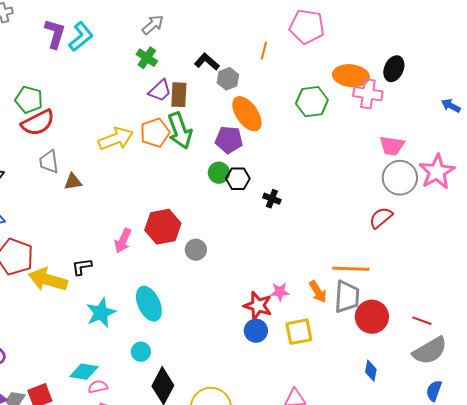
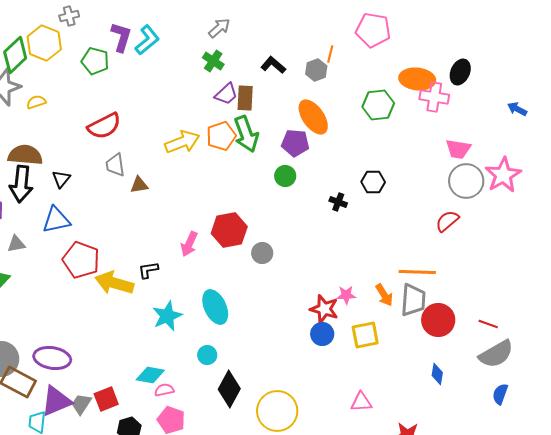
gray hexagon: (228, 79) -> (316, 70), moved
green pentagon: (29, 100) -> (95, 61), moved
black hexagon: (238, 179) -> (373, 182), moved

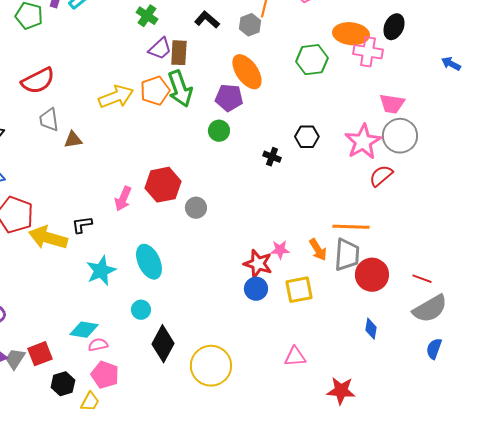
pink star: (503, 175) -> (363, 142), moved

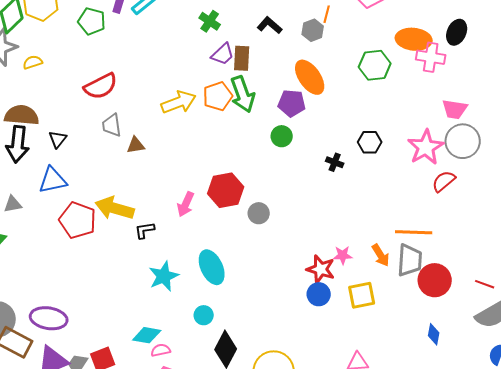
yellow arrow: (48, 238) -> (115, 208), moved

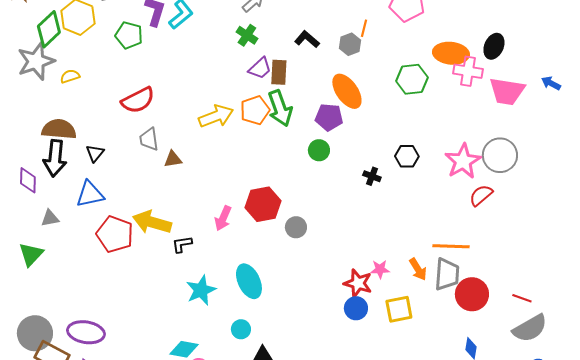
pink trapezoid: (455, 109) -> (507, 91), moved, size x1.4

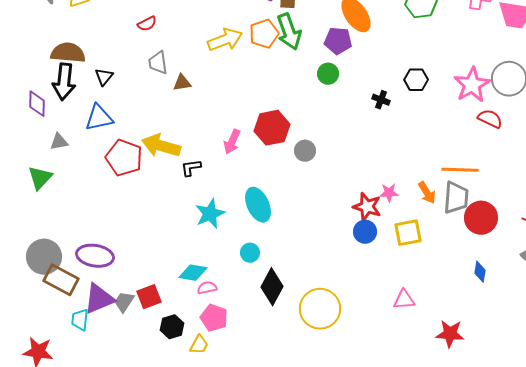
red semicircle: (138, 100) -> (147, 24), size x0.6
red semicircle: (481, 195) -> (490, 119), turned 65

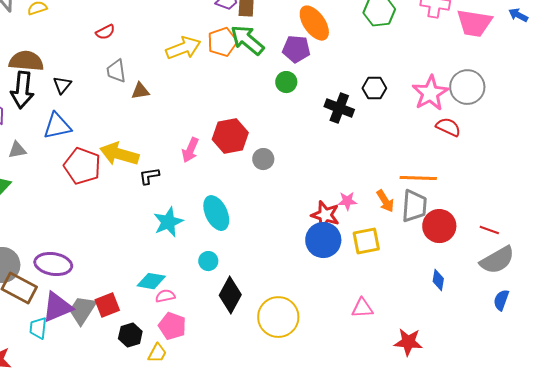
green arrow: (289, 32) -> (247, 40), turned 150
black cross: (381, 100) -> (339, 108), size x1.6
blue circle: (365, 232) -> (323, 240), size x1.5
gray trapezoid: (124, 302) -> (82, 310), size x1.4

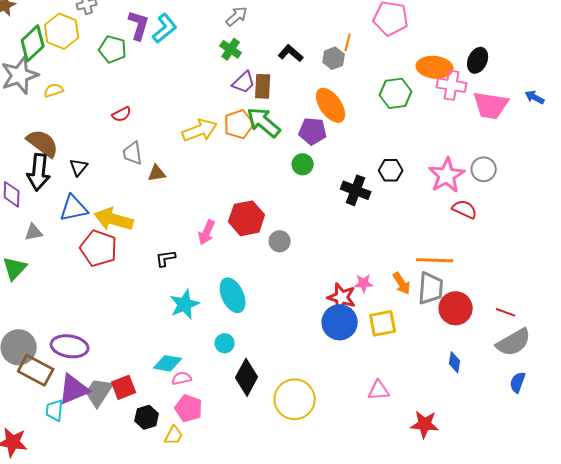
brown semicircle: (26, 61) -> (43, 143), turned 32
gray circle: (467, 87) -> (484, 169), size x0.7
yellow arrow: (119, 154) -> (114, 219), moved

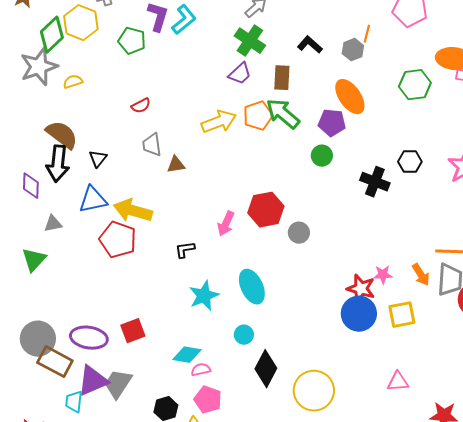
green cross: (231, 49) -> (250, 41), size x1.4
purple trapezoid: (244, 82) -> (240, 74), moved
red square: (124, 387) -> (133, 331), moved

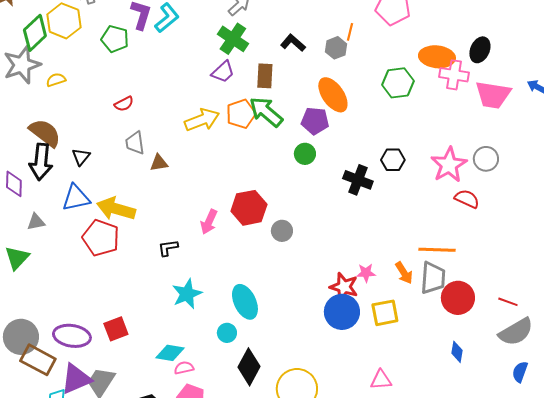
cyan ellipse: (252, 287) -> (245, 302), moved

